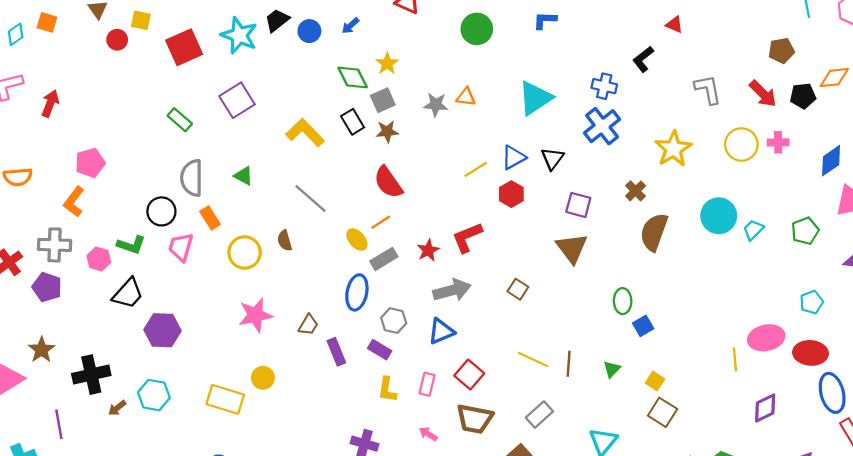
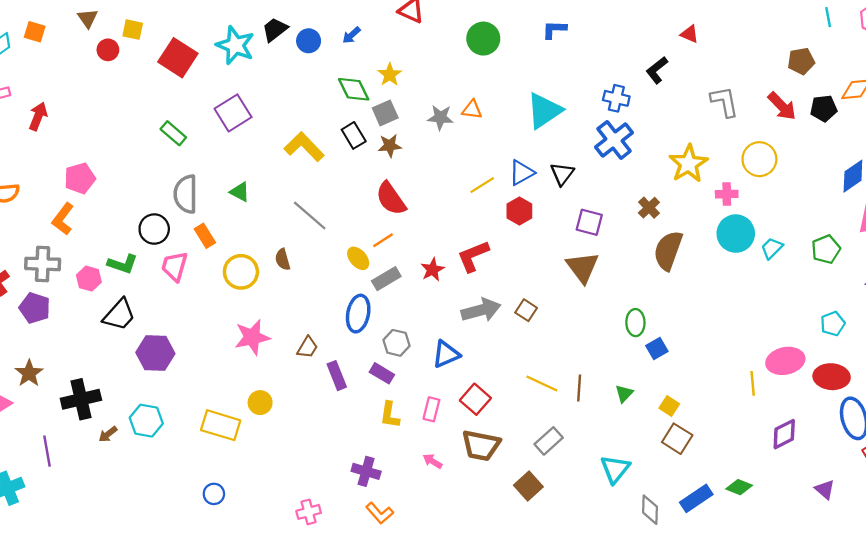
red square: (184, 47) -> (178, 58), turned -33
pink cross: (778, 142) -> (727, 194), moved
gray arrow: (452, 290) -> (481, 310), moved

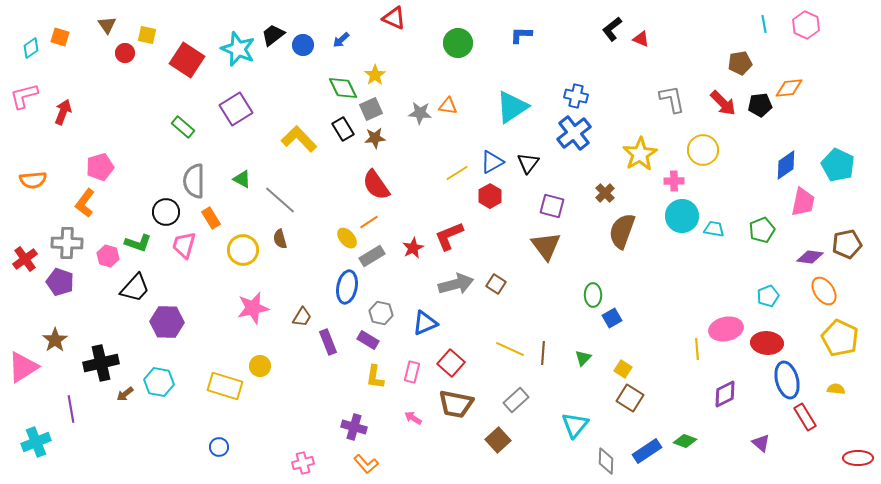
black L-shape: (657, 70) -> (612, 29), moved
gray line: (310, 215) -> (280, 200), moved
cyan trapezoid: (772, 248) -> (714, 229), turned 55

